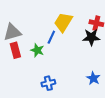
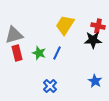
blue line: (51, 37) -> (57, 53), moved
blue cross: (48, 83) -> (50, 86), turned -32

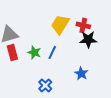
red cross: (98, 26) -> (83, 25), moved
blue star: (95, 81) -> (81, 73), moved

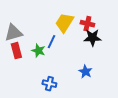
blue line: (52, 52) -> (51, 42), moved
blue cross: (45, 85) -> (49, 84), turned -32

